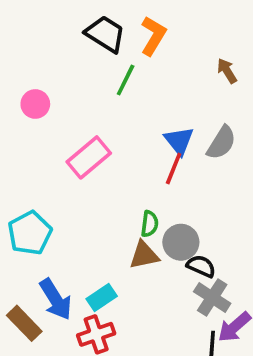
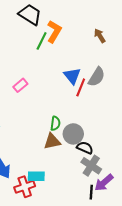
orange L-shape: (153, 36) -> (54, 31), moved
pink rectangle: (89, 157) -> (20, 85), size x0.6
red line: (174, 168) -> (81, 87), moved
cyan rectangle: (102, 297) -> (36, 176), moved, turned 35

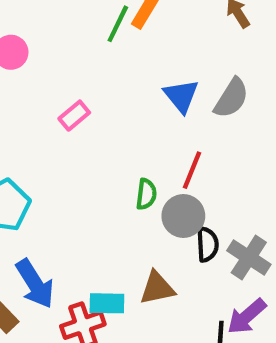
red line: (81, 87) -> (192, 170), moved
brown triangle: (52, 141) -> (157, 288), moved
black semicircle: (85, 148) -> (207, 244), turned 63
gray cross: (91, 166) -> (249, 257), moved

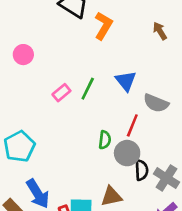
green line: (118, 24) -> (88, 89), moved
gray semicircle: (231, 98) -> (156, 103), moved, turned 80

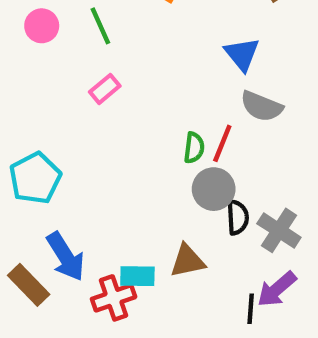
blue triangle: (126, 81) -> (242, 54), moved
green line: (88, 89) -> (100, 26), moved, turned -50
green semicircle: (105, 140) -> (194, 148), moved

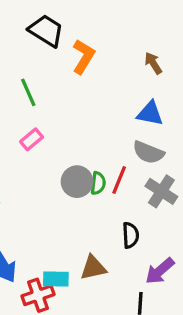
blue triangle: (242, 54) -> (150, 113), moved, turned -40
gray circle: (214, 189) -> (77, 182), moved
gray cross: (279, 230) -> (161, 191), moved
purple arrow: (277, 289) -> (160, 271), moved

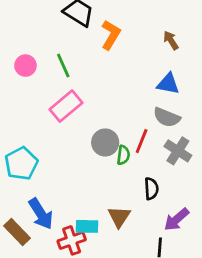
pink rectangle: (32, 139) -> (66, 106), size x1.6
green semicircle: (98, 183) -> (123, 155), moved
brown triangle: (93, 268) -> (119, 217), turned -45

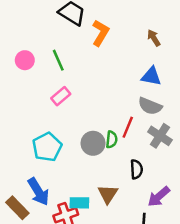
pink rectangle: (66, 106) -> (61, 96), size x0.7
gray circle: (105, 142) -> (93, 143), moved
cyan pentagon: (21, 163) -> (47, 147), moved

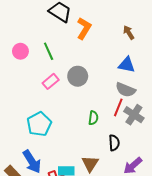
red line: (128, 127) -> (118, 107), moved
gray circle: (93, 143) -> (78, 76), moved

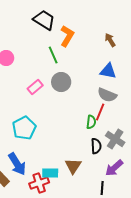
green line: (49, 51) -> (53, 55), moved
gray cross: (134, 115) -> (115, 139), moved
green semicircle: (93, 118) -> (91, 122), moved

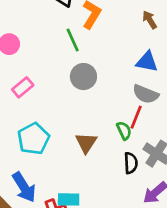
pink rectangle: (35, 87) -> (23, 87), moved
green semicircle: (91, 122) -> (124, 131), turned -32
brown triangle: (73, 166) -> (86, 143), moved

